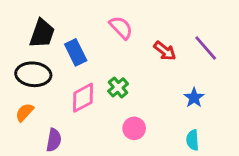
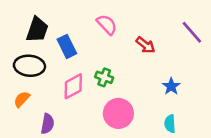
purple line: (206, 48) -> (192, 32), moved
green cross: (118, 87) -> (104, 77), turned -30
pink circle: (134, 128) -> (118, 113), size x1.5

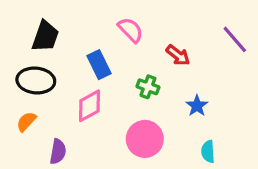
blue rectangle: (67, 46) -> (99, 65), moved
green cross: (104, 77) -> (148, 87), moved
blue star: (171, 86) -> (197, 106), moved

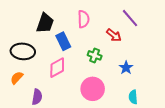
pink semicircle: (131, 30) -> (84, 19), turned 42
black trapezoid: (45, 36) -> (45, 23), moved
purple line: (235, 39) -> (130, 18), moved

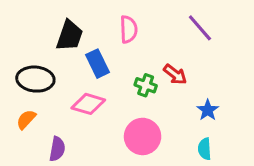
red arrow: (114, 35) -> (175, 74), moved
pink diamond: (57, 68) -> (88, 104), turned 45
blue star: (126, 68) -> (208, 110), moved

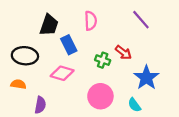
blue star: (208, 110) -> (146, 78), size x1.6
orange semicircle: (26, 119) -> (18, 84), turned 56
cyan semicircle: (205, 149) -> (134, 105), moved, turned -32

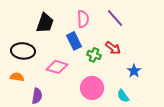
purple line: (141, 20) -> (115, 18), moved
blue rectangle: (69, 45) -> (74, 41), moved
blue star: (146, 78) -> (134, 71), size x0.6

